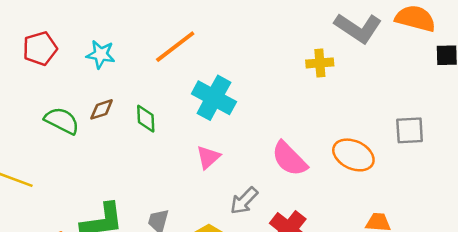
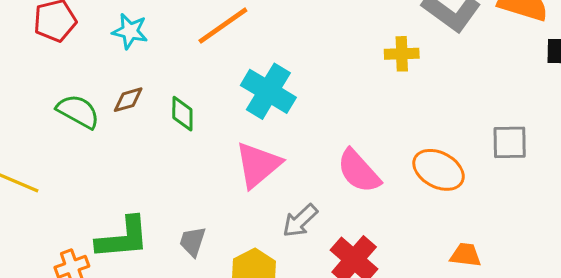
pink triangle: (208, 157) -> (258, 165), size x1.6

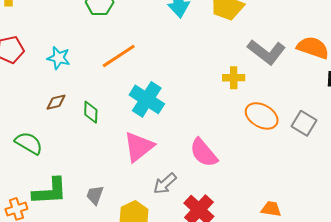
green semicircle: (78, 111) -> (29, 143), moved
gray square: (510, 142) -> (304, 123), moved, turned 30
orange ellipse: (439, 170) -> (262, 116), moved

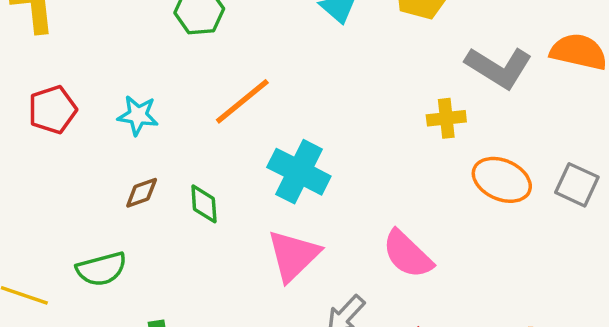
green semicircle: (29, 143) -> (101, 269), turned 140

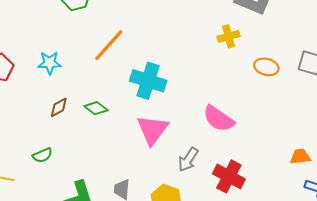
orange ellipse: (502, 180) -> (266, 67), size x0.7
green diamond: (204, 204) -> (96, 108), turned -40
green semicircle: (101, 269) -> (42, 155), size x0.7

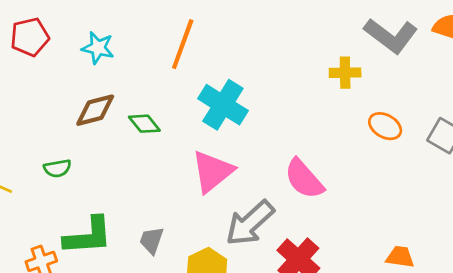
orange line: (109, 45) -> (183, 44), turned -36
brown diamond: (59, 107) -> (95, 110), size x1.4
gray arrow: (188, 160) -> (250, 223), size x1.5

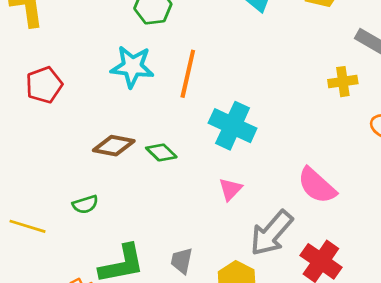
cyan star: (98, 48) -> (132, 67), moved, size x1.4
brown diamond: (95, 110) -> (114, 146), turned 33
pink triangle: (212, 172) -> (230, 189), size x0.6

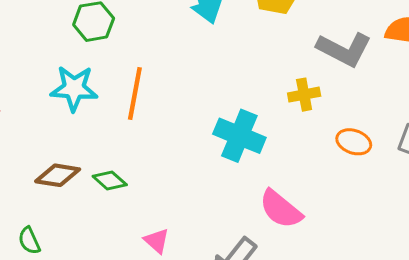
cyan cross: (233, 126) -> (239, 136), moved
pink triangle: (230, 189) -> (157, 241), moved, turned -30
green semicircle: (85, 204) -> (29, 241), turned 85

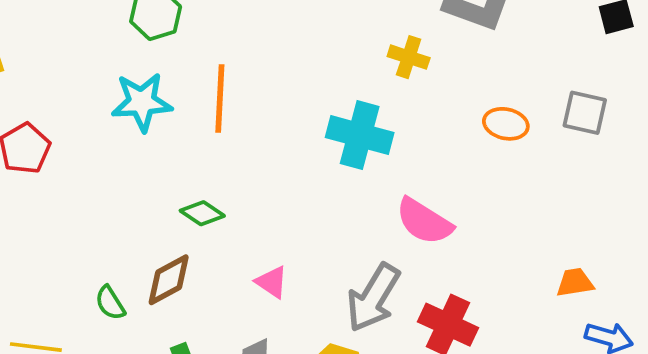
yellow cross: (304, 95) -> (409, 57), moved, turned 36
brown diamond: (58, 175) -> (169, 280), moved, turned -30

